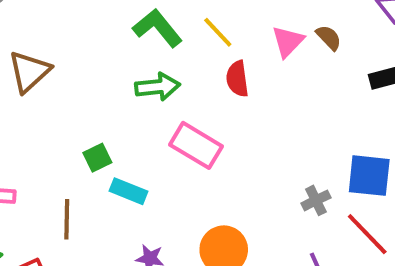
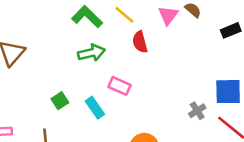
pink rectangle: (196, 145) -> (119, 86), size x0.7
cyan rectangle: (128, 191) -> (95, 108), moved, turned 40

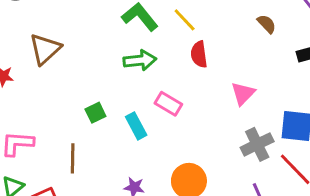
pink triangle: (168, 15) -> (243, 93), moved
gray cross: (197, 111) -> (257, 144), size x1.5

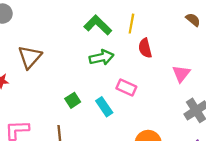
yellow line: (185, 20) -> (131, 24), turned 60

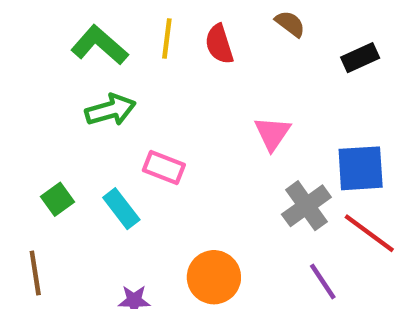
red semicircle: (145, 48) -> (219, 44), moved

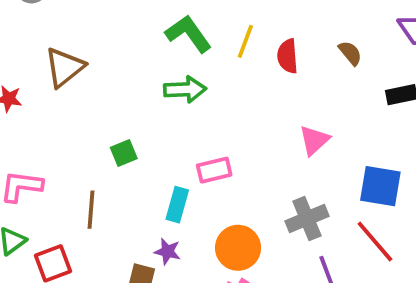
pink rectangle: (164, 167) -> (214, 170), moved, turned -48
gray cross: (306, 206) -> (307, 219), moved
cyan rectangle: (121, 209) -> (177, 205), moved, turned 40

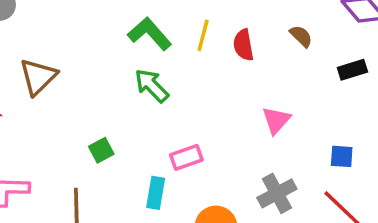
green arrow: (185, 89) -> (152, 86), turned -126
blue square: (380, 186) -> (342, 156), size x0.6

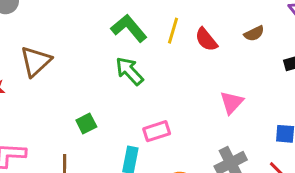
brown semicircle: (301, 36) -> (254, 33), turned 108
red semicircle: (243, 45) -> (206, 40), turned -30

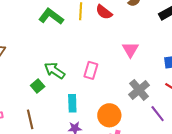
green arrow: (129, 71) -> (55, 70), moved
pink rectangle: (157, 131) -> (91, 70), moved, turned -42

